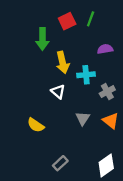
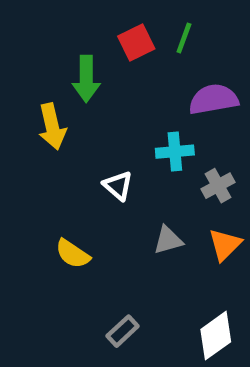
purple semicircle: (105, 49) -> (213, 99), size x1.5
yellow arrow: (63, 62) -> (52, 127), moved
gray triangle: (83, 118) -> (168, 240), turned 40
orange triangle: (111, 121) -> (225, 245), turned 36

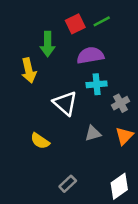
green line: (184, 38) -> (102, 21), turned 42
purple semicircle: (213, 99) -> (90, 55), moved
white triangle: (118, 186) -> (65, 103), size x1.5

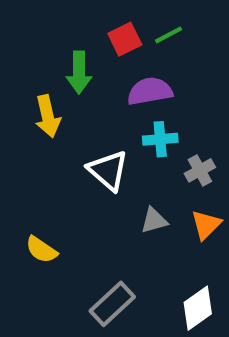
yellow semicircle: (40, 141) -> (41, 250), moved
gray rectangle: (68, 184) -> (112, 304), size x1.5

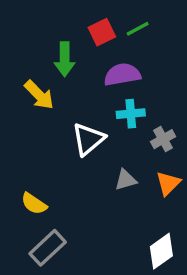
yellow arrow: (48, 116) -> (39, 95), turned -32
white triangle: (108, 170) -> (88, 139), turned 39
gray rectangle: (112, 304) -> (48, 248), moved

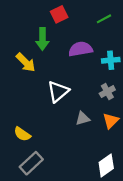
green line: (138, 29) -> (104, 19), moved
red square: (102, 32) -> (59, 14), moved
cyan cross: (131, 114) -> (111, 60), moved

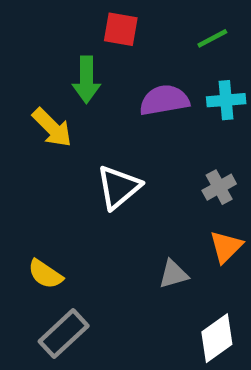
red square: (59, 14) -> (121, 29), turned 36
cyan cross: (111, 60) -> (226, 100), moved
gray triangle: (83, 118) -> (173, 274), moved

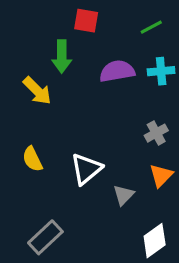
white triangle: (118, 187) -> (86, 169), moved
yellow semicircle: (45, 274) -> (32, 159), moved, turned 30
gray triangle: (173, 274) -> (124, 195), turned -30

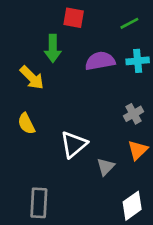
yellow semicircle: (32, 159) -> (26, 124), moved
gray rectangle: (45, 237) -> (39, 203), turned -44

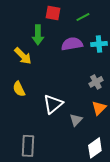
green line: (129, 23) -> (83, 17), moved

